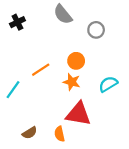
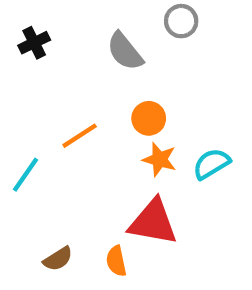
gray semicircle: (63, 14) -> (125, 51), moved
gray circle: (96, 30) -> (181, 21), moved
orange star: (72, 82) -> (160, 159), moved

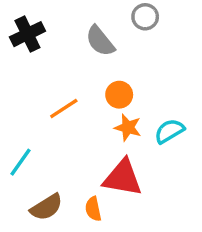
black cross: (34, 43) -> (27, 34), size x1.4
cyan line: (25, 175) -> (21, 162), moved
brown semicircle: (58, 259) -> (46, 207), size x1.4

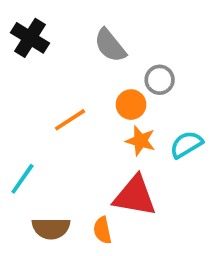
gray circle: (145, 17) -> (160, 80), moved
black cross: (27, 34) -> (30, 38), turned -32
brown semicircle: (46, 207) -> (51, 228), turned 32

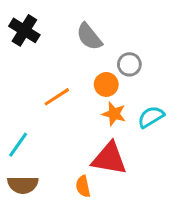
brown semicircle: (51, 228) -> (23, 185), moved

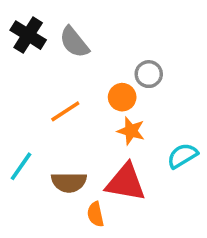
gray semicircle: (89, 37) -> (74, 42), moved
cyan semicircle: (151, 117) -> (182, 156), moved
brown semicircle: (23, 185) -> (69, 182), moved

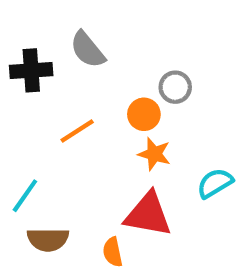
black cross: (28, 35) -> (31, 70), moved, turned -36
brown semicircle: (69, 182) -> (48, 240), moved

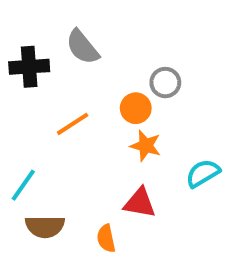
red triangle: (148, 214) -> (140, 203), size x0.7

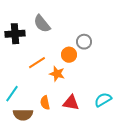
orange star: (146, 146) -> (57, 74), moved
cyan semicircle: (203, 173) -> (103, 100), moved
orange semicircle: (106, 238) -> (45, 103), moved

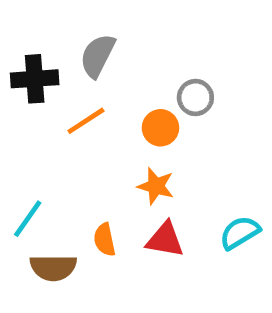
gray semicircle: (42, 24) -> (98, 56), turned 66
orange line: (37, 63) -> (86, 121), moved
orange star: (57, 74) -> (156, 186), moved

